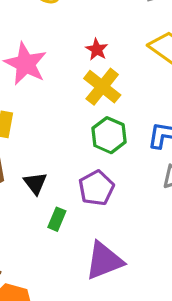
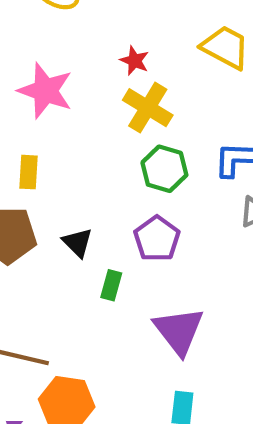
purple triangle: (104, 261) -> (179, 331), turned -39

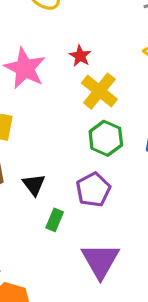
red star: (135, 61) -> (80, 56), moved

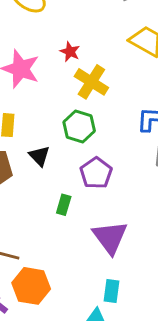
green hexagon: (106, 138) -> (79, 127), moved
black triangle: (34, 185) -> (39, 156), moved

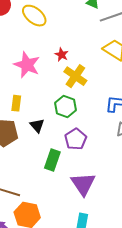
green rectangle: (64, 205) -> (52, 160), size x1.5

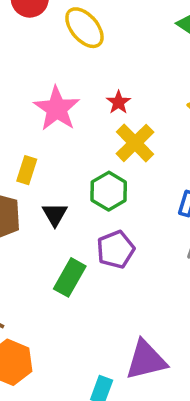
purple triangle: (83, 184) -> (146, 360), moved, turned 40

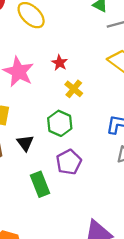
yellow cross: (135, 143) -> (74, 89), size x0.7
green rectangle: (70, 277) -> (40, 184), turned -45

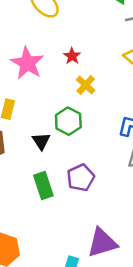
black triangle: (25, 143) -> (41, 141), moved
purple pentagon: (69, 162) -> (81, 178), moved

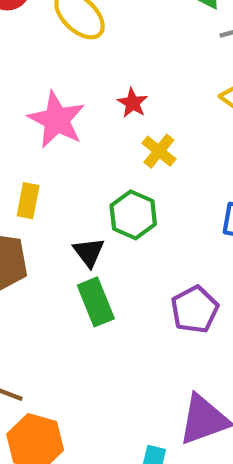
purple pentagon: (81, 178) -> (195, 310), moved
green rectangle: (43, 185) -> (96, 302), moved

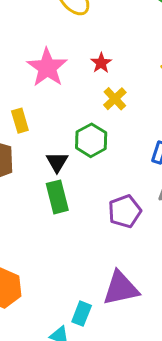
yellow rectangle: (28, 201) -> (20, 121), turned -35

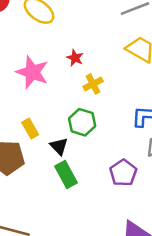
yellow cross: (115, 99) -> (93, 84), turned 30
yellow rectangle: (20, 121) -> (30, 128), moved

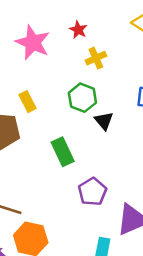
black triangle: (59, 146) -> (104, 121), moved
purple pentagon: (123, 173) -> (92, 192), moved

